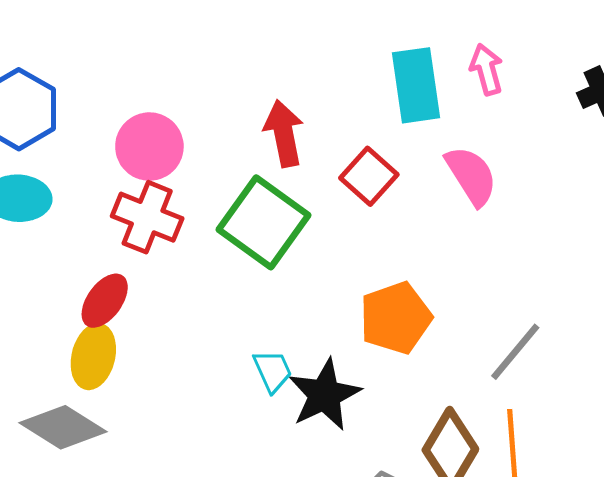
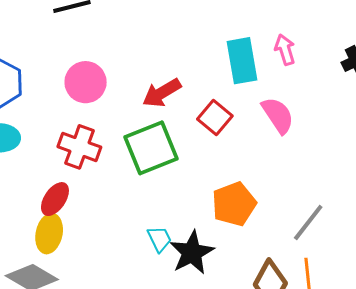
red arrow: (284, 133) -> (162, 93), turned -108
pink circle: (149, 147) -> (86, 82), moved
green square: (263, 222) -> (151, 148), turned 34

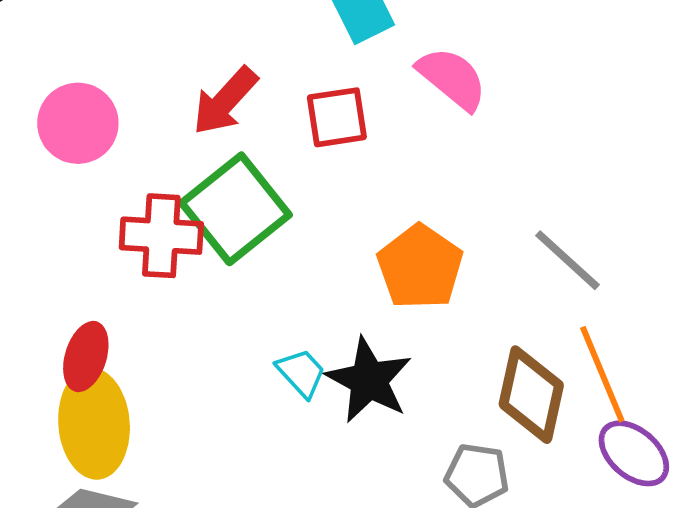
red square: (215, 117) -> (337, 117), turned -32
red cross: (79, 147) -> (161, 236), moved
gray line: (308, 223) -> (568, 260), turned -69
yellow ellipse: (49, 234) -> (94, 424), size x1.4

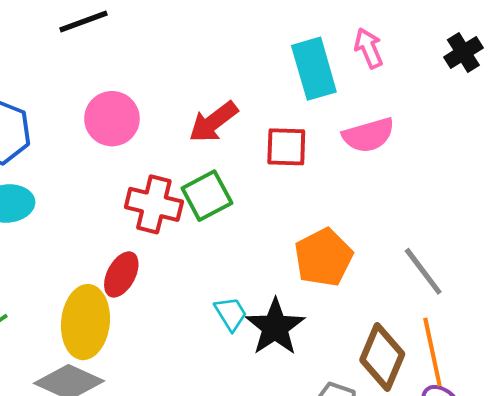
pink semicircle: (452, 78) -> (368, 135), turned 114
green square: (235, 209) -> (207, 196), size x0.7
red ellipse: (86, 357) -> (121, 274), moved

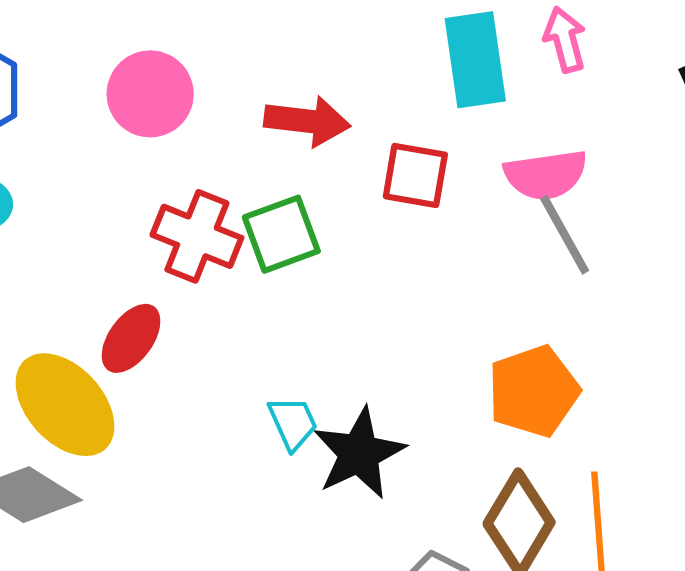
red arrow: (213, 122) -> (307, 121), turned -144
orange pentagon: (324, 257) -> (533, 391), moved
gray line: (423, 271) -> (565, 235), moved
yellow ellipse: (85, 322) -> (65, 405), turned -56

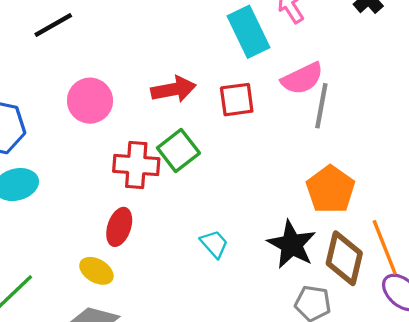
gray line: (565, 235) -> (321, 106), turned 57
yellow ellipse: (65, 405) -> (96, 271), size x0.6
black star: (359, 453) -> (292, 244), moved

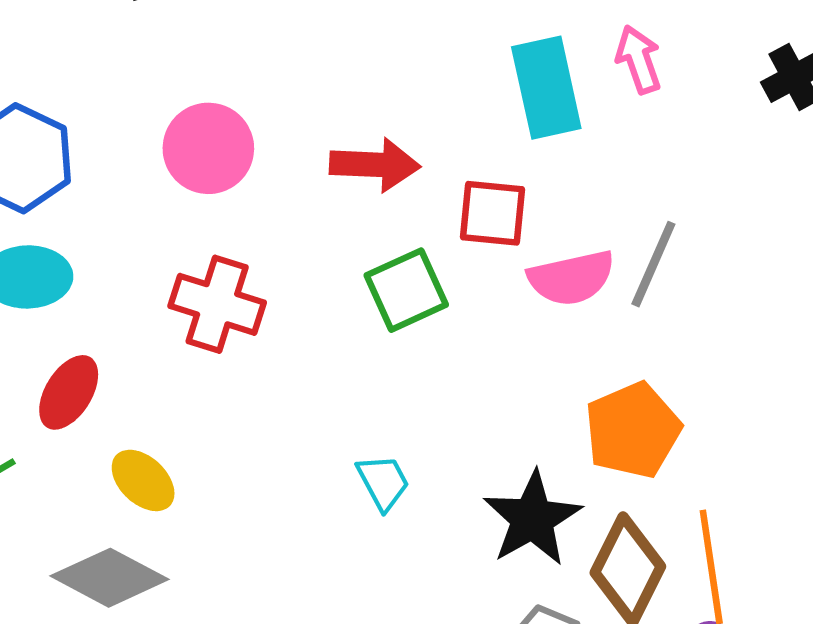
pink semicircle: (302, 79) -> (571, 278), moved
green square: (178, 150) -> (406, 290), moved
red cross: (136, 165) -> (217, 304), moved
red ellipse: (119, 227) -> (69, 392), moved

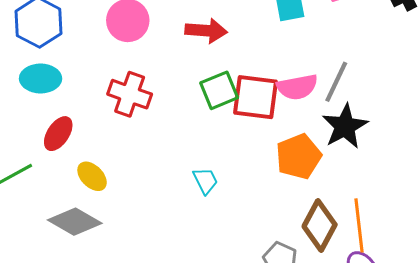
red square: (492, 213) -> (256, 97), moved, size x1.4
orange pentagon: (633, 430) -> (299, 157), moved
black star: (532, 519) -> (345, 126), moved

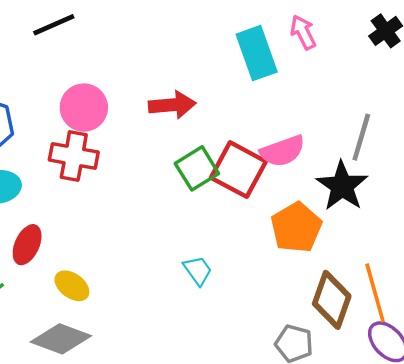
gray line: (336, 82) -> (361, 137), moved
red cross: (130, 94) -> (74, 156), moved
red square: (256, 97) -> (238, 170), turned 30

